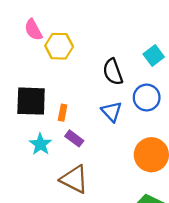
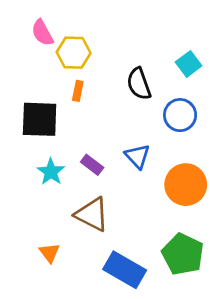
blue triangle: (112, 112) -> (137, 156), moved
orange rectangle: (63, 113) -> (78, 91), moved

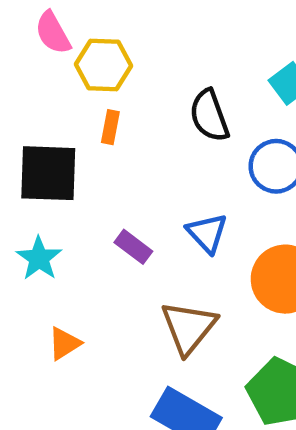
cyan star: (51, 172) -> (39, 258), moved
brown triangle: (92, 214) -> (189, 327), moved, turned 42
orange triangle: (49, 253) -> (64, 343), moved, turned 35

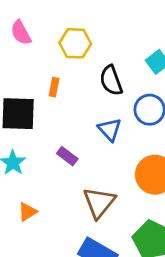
yellow hexagon: (103, 65) -> (75, 43), moved
blue triangle: (207, 233) -> (110, 130), moved

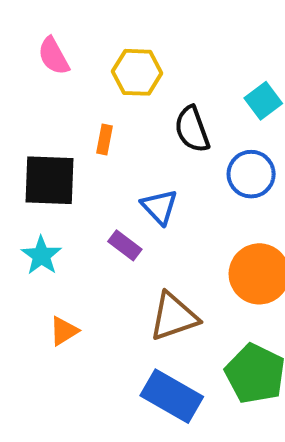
blue triangle: (110, 130) -> (159, 207), moved
brown triangle: (99, 203) -> (174, 317), turned 32

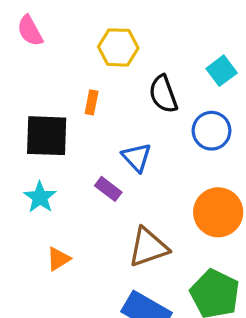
pink semicircle: (54, 56) -> (30, 31), moved

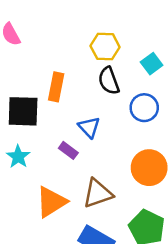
yellow hexagon: (118, 47) -> (105, 46), moved
orange rectangle: (92, 102) -> (56, 87), size x1.6
orange triangle: (58, 259) -> (51, 202), moved, size x1.8

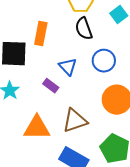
blue circle: (144, 108) -> (104, 61), moved
orange triangle: (51, 202) -> (37, 128), turned 32

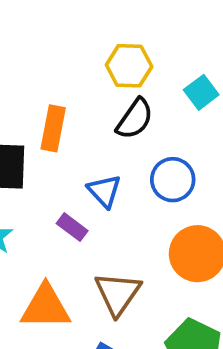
black semicircle: (84, 29) -> (135, 119), turned -125
brown triangle: (75, 121) -> (118, 294), turned -36

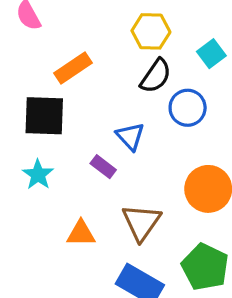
orange rectangle: (53, 128) -> (73, 68), moved, turned 45
blue circle: (173, 180) -> (188, 108), moved
orange triangle: (46, 307) -> (81, 233), size x0.7

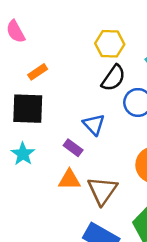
orange rectangle: (73, 68) -> (38, 72), moved, size x0.7
orange triangle: (81, 233) -> (69, 180), moved

